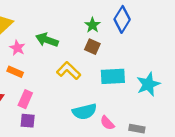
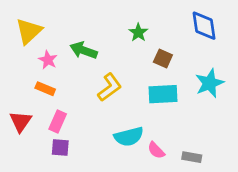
blue diamond: (122, 19) -> (204, 26), moved, turned -40
brown square: (92, 47) -> (163, 59), moved
yellow L-shape: (69, 71) -> (110, 87), turned 100
cyan star: (148, 84) -> (210, 83), moved

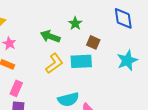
green arrow: (84, 50) -> (50, 36), moved
cyan rectangle: (163, 94) -> (81, 61), moved

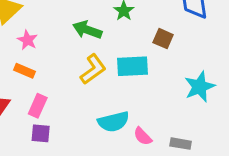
brown square: (93, 42) -> (163, 39), moved
cyan star: (127, 60) -> (200, 87), moved

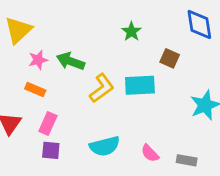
green arrow: (87, 30) -> (71, 61), moved
pink star: (27, 40) -> (38, 60), turned 30
cyan semicircle: (114, 122) -> (105, 146), moved

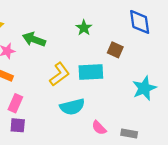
green arrow: (71, 61) -> (34, 39), moved
cyan semicircle: (105, 146) -> (72, 107), moved

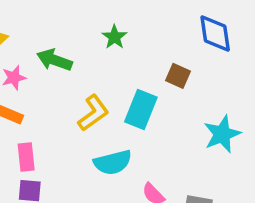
green star: (84, 28) -> (114, 37), moved
cyan rectangle: (91, 72) -> (141, 109), turned -65
pink rectangle: (15, 103) -> (26, 157), turned -30

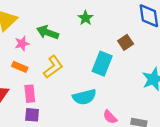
brown square: (178, 76) -> (126, 42), turned 32
yellow L-shape: (93, 113) -> (53, 67), moved

